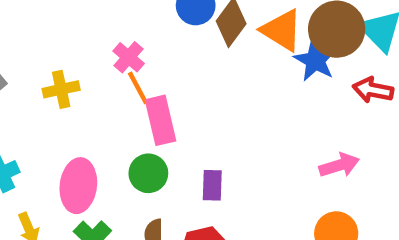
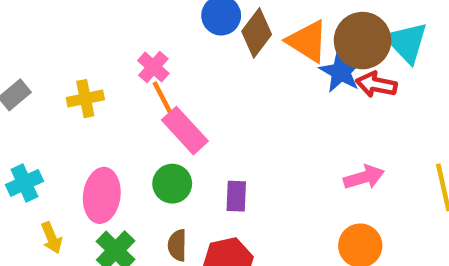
red arrow: (373, 90) -> (376, 84), moved
pink rectangle: (161, 120) -> (185, 131), turned -30

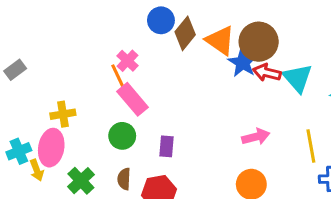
cyan triangle: (407, 42) -> (297, 78), moved
pink cross: (153, 67) -> (128, 61), moved
yellow cross: (85, 99) -> (63, 114), moved
cyan cross: (24, 183) -> (19, 151), moved
pink ellipse: (102, 195) -> (51, 148), moved

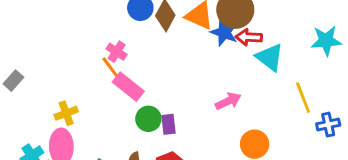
cyan triangle: (297, 78) -> (270, 57), moved
green circle: (122, 136) -> (148, 119), moved
pink arrow: (256, 137) -> (228, 101), moved

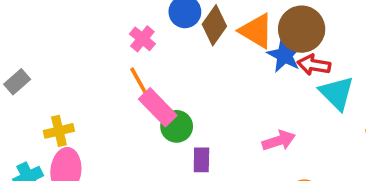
pink cross: (117, 52) -> (142, 39), moved
yellow cross: (66, 113) -> (59, 131), moved
green circle: (148, 119) -> (177, 126), moved

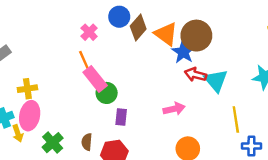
red arrow: (314, 65) -> (195, 75), moved

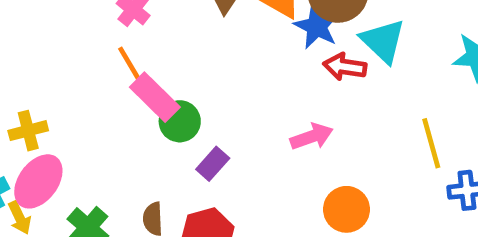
cyan triangle: (216, 81) -> (383, 41), moved
pink ellipse: (30, 116) -> (38, 181), turned 32
purple rectangle: (121, 117) -> (213, 164), turned 42

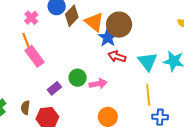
cyan triangle: (383, 41) -> (148, 62), moved
green circle: (180, 121) -> (78, 78), moved

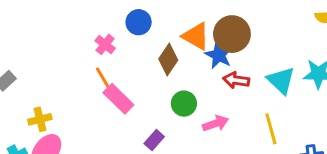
brown diamond: (72, 16) -> (168, 60), moved
green circle: (78, 78) -> (184, 104), moved
yellow line: (148, 95) -> (271, 129), moved

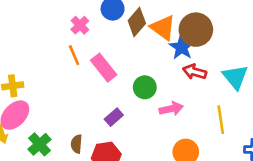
brown diamond: (168, 60) -> (137, 22), moved
pink rectangle: (118, 99) -> (104, 68), moved

